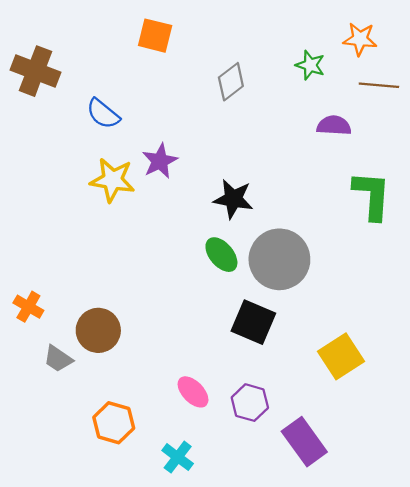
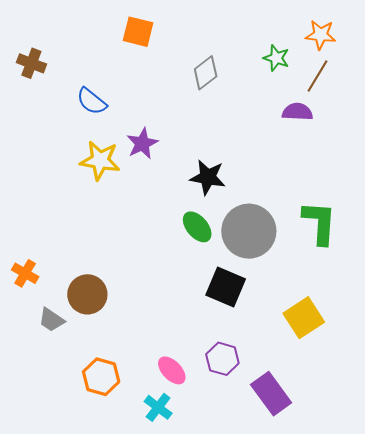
brown cross: (36, 71) -> (31, 63), size x0.7
brown line: (379, 85) -> (317, 76), moved, turned -64
green L-shape: (372, 195) -> (320, 223), moved
pink ellipse: (193, 392) -> (172, 370), moved

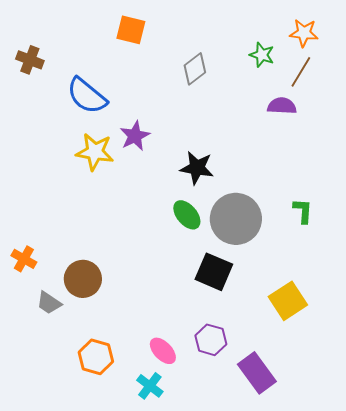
blue semicircle: (92, 101) -> (87, 96), size x1.4
green L-shape: (320, 223) -> (303, 211), size x0.6

